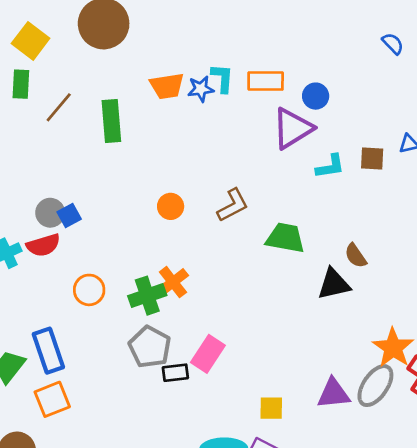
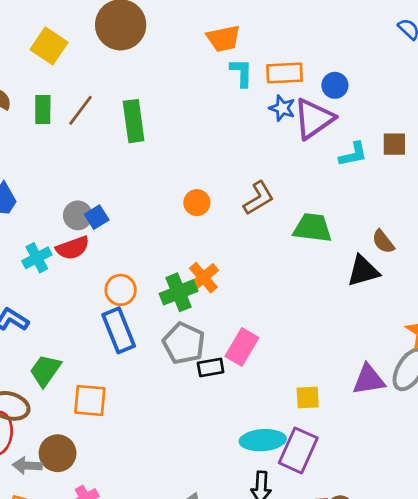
green rectangle: (21, 84) -> (43, 110), moved
orange trapezoid: (167, 86) -> (224, 38), moved
blue star: (201, 89) -> (282, 108), moved, turned 30
blue rectangle: (48, 351) -> (119, 330), moved
orange square: (52, 399) -> (90, 400), turned 30

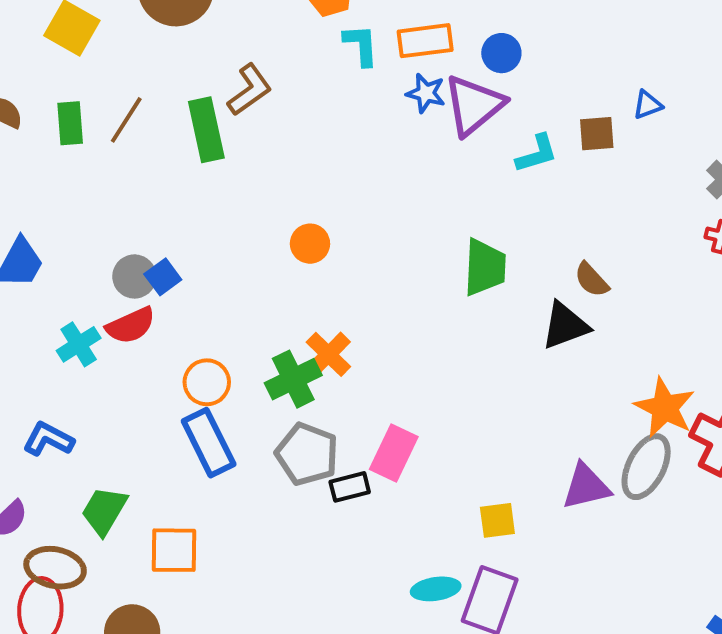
brown L-shape: (259, 198) -> (250, 90), moved
green trapezoid: (313, 228) -> (485, 267), turned 90
cyan ellipse: (263, 440) -> (436, 589), size x0.7

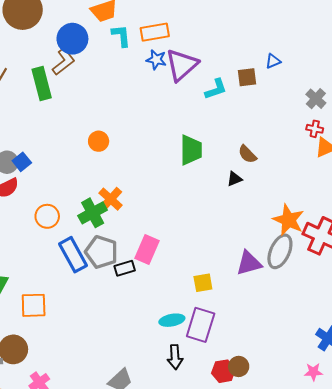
blue circle: (501, 53) -> (72, 39), moved, size x1.5
black triangle: (565, 326) -> (234, 179), size x0.6
blue rectangle: (209, 443) -> (73, 255), moved

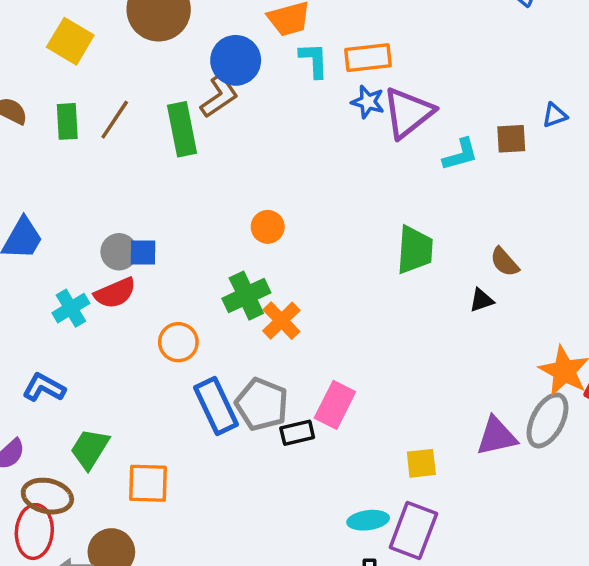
blue square: (22, 162) -> (143, 253), turned 36
green cross: (93, 213) -> (246, 296), moved

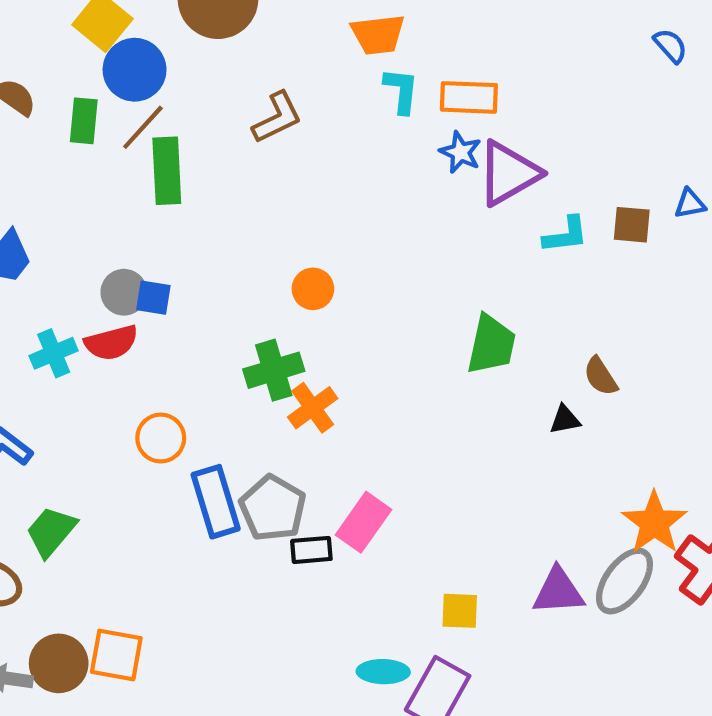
blue circle: (236, 60) -> (135, 70), moved
green rectangle: (182, 129) -> (167, 171), moved
orange circle: (178, 342) -> (161, 438), moved
orange square: (148, 483) -> (116, 655), moved

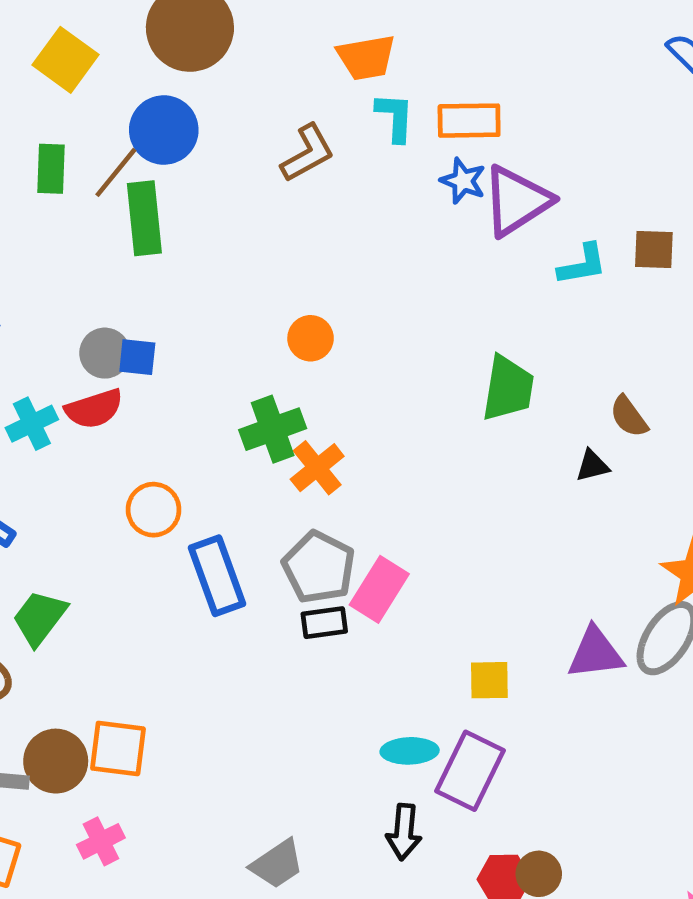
blue circle: (135, 70) -> (164, 130), moved
brown L-shape: (277, 118) -> (308, 153), moved
gray pentagon: (273, 508) -> (319, 567), moved

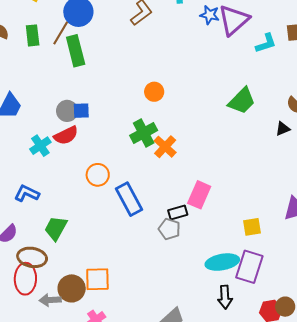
green trapezoid: (508, 388) -> (242, 101), turned 44
gray pentagon: (319, 567) -> (169, 229), moved, size x0.7
cyan ellipse: (410, 751) -> (222, 262), size x1.4

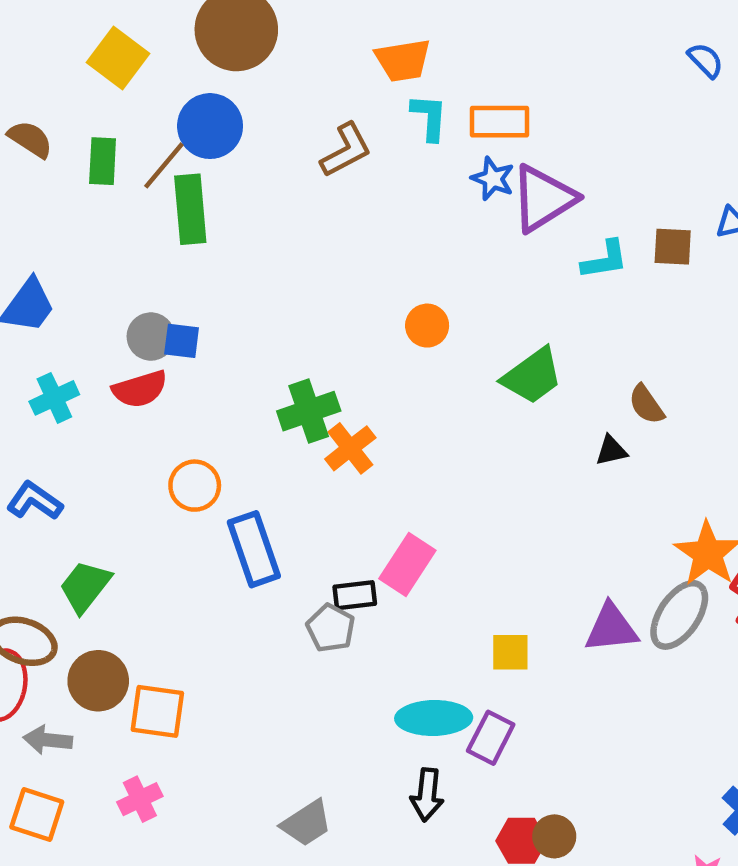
orange circle: (154, 92) -> (427, 326), moved
cyan cross: (40, 146) -> (54, 398), moved
purple rectangle: (249, 267) -> (491, 738), size x0.7
brown circle: (72, 288) -> (98, 681), moved

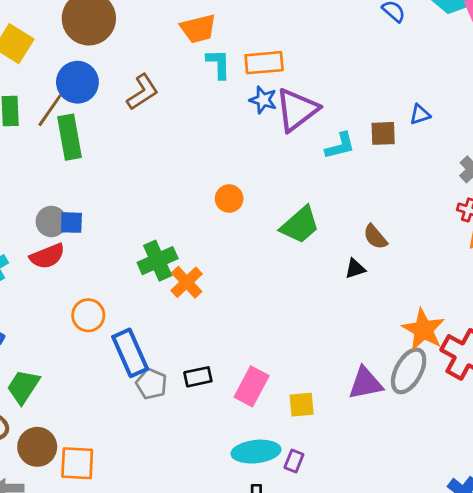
brown L-shape: (346, 150) -> (143, 92), moved
pink rectangle: (407, 565) -> (252, 386), moved
gray pentagon: (331, 628) -> (151, 384), moved
purple rectangle: (491, 738) -> (294, 461), size x0.7

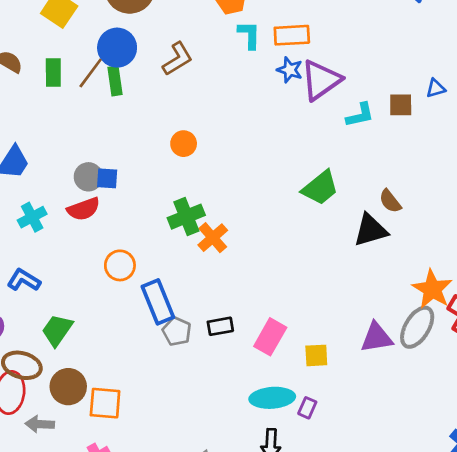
green rectangle: (69, 137) -> (115, 81), moved, size x0.7
orange circle: (229, 199) -> (184, 144), moved
black triangle: (355, 269) -> (371, 230), size x1.8

